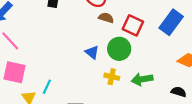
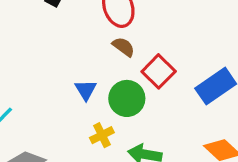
yellow cross: (112, 77) -> (102, 135), turned 32

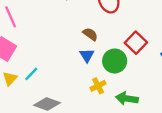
brown semicircle: (124, 47) -> (90, 34), moved

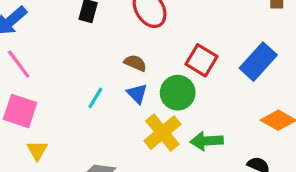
cyan line: (31, 74) -> (95, 98), moved
yellow cross: (98, 86) -> (162, 133), size x1.6

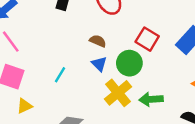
cyan line: (95, 98) -> (60, 75), moved
yellow triangle: (37, 150) -> (24, 106), turned 35

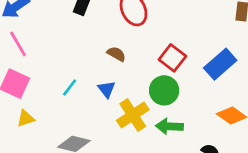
green circle: (129, 63) -> (164, 90), moved
blue triangle: (99, 64) -> (107, 89), moved

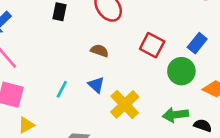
blue rectangle: (220, 64) -> (197, 43), size x0.7
green circle: (164, 90) -> (181, 71), moved
green arrow: (169, 126) -> (175, 115), moved

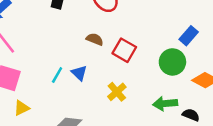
red square: (152, 45) -> (124, 50), moved
blue triangle: (96, 85) -> (79, 73), moved
yellow cross: (125, 104) -> (117, 92), size x0.7

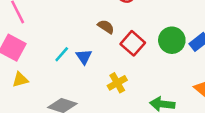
green circle: (172, 62) -> (172, 40), moved

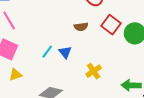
brown semicircle: (106, 27) -> (81, 27), turned 144
red square: (133, 43) -> (111, 25), moved

